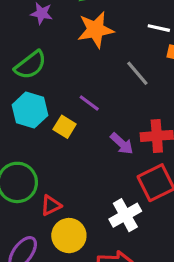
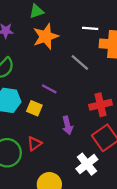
purple arrow: (122, 144) -> (67, 125), moved, turned 42
red triangle: (51, 205) -> (34, 144), moved

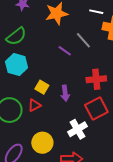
purple line: (49, 89) -> (65, 51), moved
yellow square: (34, 108) -> (42, 87), moved

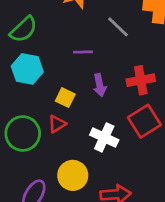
purple line: (65, 51) -> (83, 52), moved, turned -32
purple arrow: (65, 93) -> (100, 85), moved
white cross: (78, 129) -> (104, 137), moved, turned -30

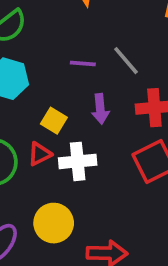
gray line: (118, 27) -> (126, 61), moved
white cross: (104, 137) -> (78, 161), moved, turned -36

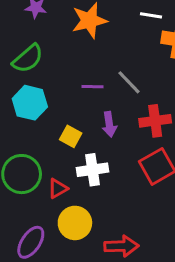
red triangle: (40, 154) -> (58, 188), moved

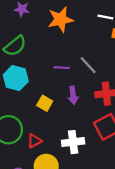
white cross: (93, 170) -> (73, 142), moved

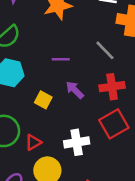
gray line: (88, 65) -> (105, 50), moved
purple arrow: (73, 95) -> (75, 90), turned 144

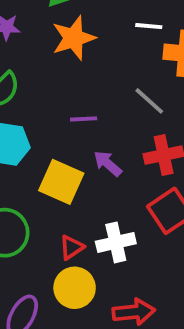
yellow square: (43, 100) -> (61, 182), size x1.6
red triangle: (33, 142) -> (72, 247), moved

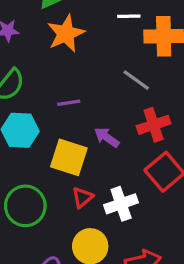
purple line: (84, 119) -> (69, 103), moved
red triangle: (72, 247) -> (82, 197), moved

